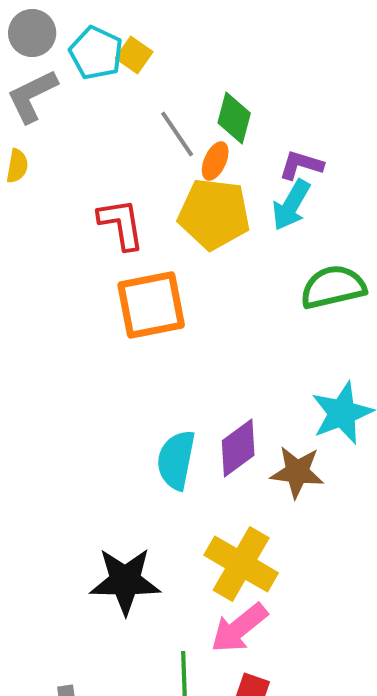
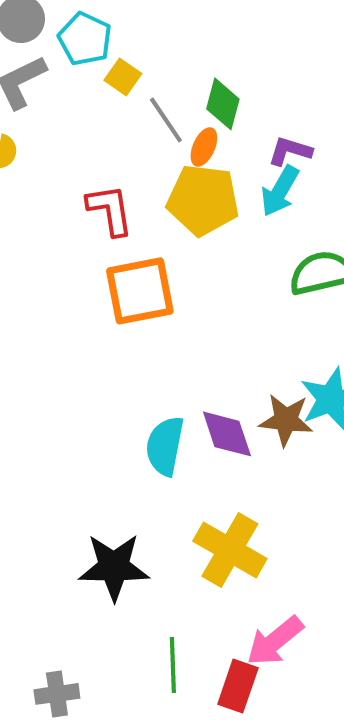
yellow square: (134, 55) -> (123, 77), moved
purple diamond: (238, 448) -> (227, 434), turned -72
brown star: (297, 472) -> (286, 420), moved
pink arrow: (239, 628) -> (275, 641), moved

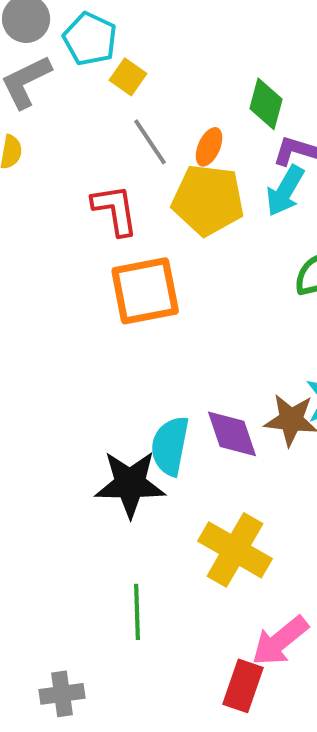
green diamond: (223, 104) -> (266, 104), moved
gray line: (166, 120) -> (150, 142), moved
black star: (114, 567) -> (130, 484), moved
green line: (173, 665) -> (137, 612), moved

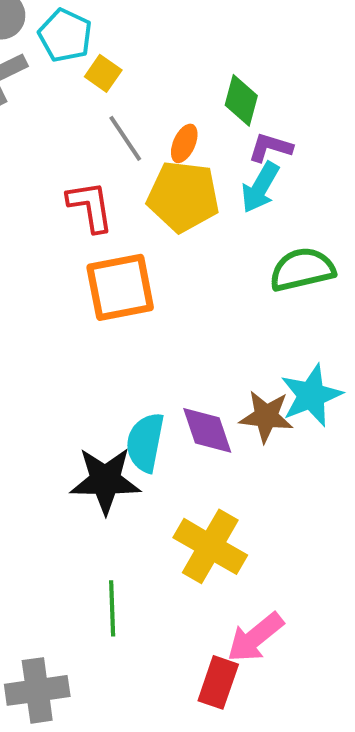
gray cross: (62, 694) -> (37, 690), size x1.4

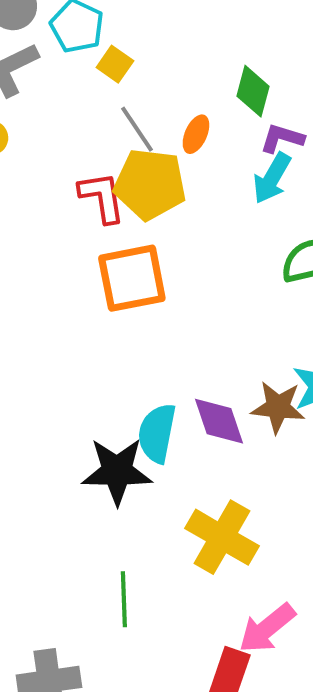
yellow pentagon: (183, 196) -> (150, 184), moved

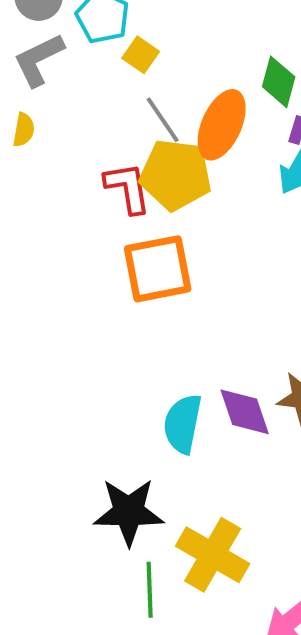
orange ellipse: (196, 134) -> (222, 125), size x1.8
black star: (117, 471) -> (129, 512), moved
yellow cross: (222, 537) -> (213, 555), moved

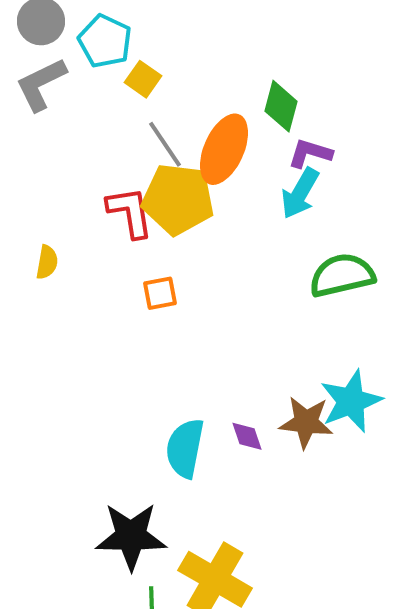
yellow semicircle: (24, 130) -> (47, 262), moved
orange square: (158, 269) -> (160, 293), size x0.5
purple diamond: (245, 412) -> (247, 436), size x0.6

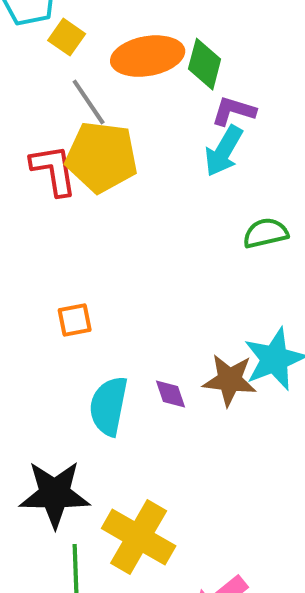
orange ellipse: (224, 149) -> (148, 56), moved, turned 56
green semicircle: (342, 275) -> (266, 233), size x0.7
orange square: (160, 293) -> (75, 320), moved

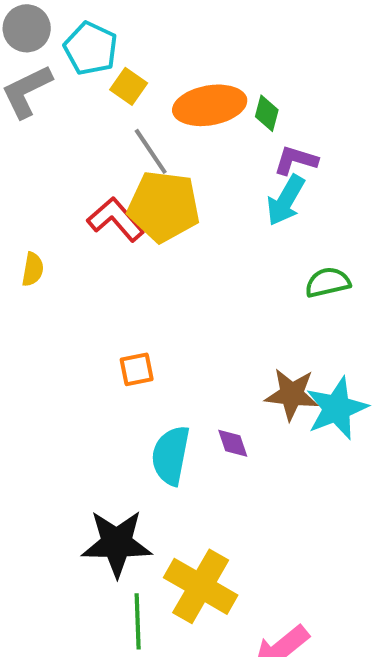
green diamond: (205, 64) -> (267, 113), size x0.7
red L-shape: (54, 170) -> (116, 219), turned -32
brown star: (230, 380) -> (292, 394), moved

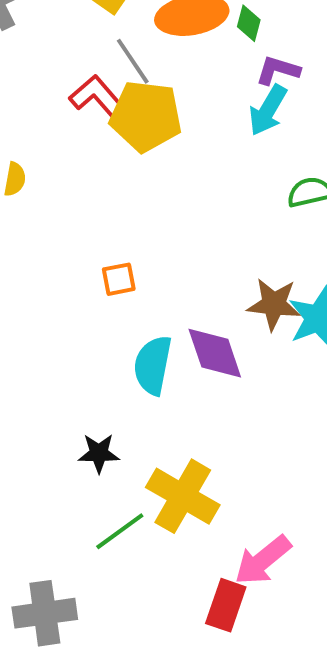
red L-shape: (116, 219) -> (98, 97), moved
purple diamond: (233, 443) -> (215, 353), size x1.8
black star: (117, 543) -> (99, 453), size x0.6
green line: (138, 621) -> (120, 531), turned 56

